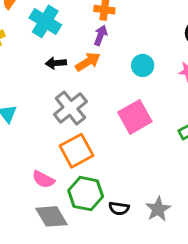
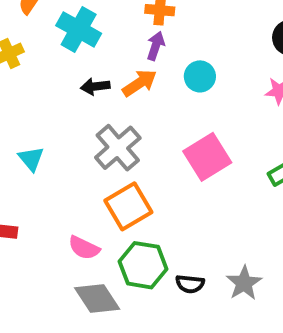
cyan circle: (143, 65) -> (200, 76), moved

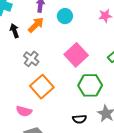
black arrow: (95, 86) -> (14, 31), turned 88
gray cross: (118, 148) -> (31, 59), size x0.7
green hexagon: (143, 265) -> (90, 85), moved

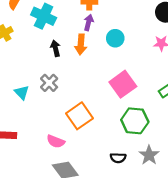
orange arrow: (36, 25) -> (81, 44), turned 132
gray cross: (31, 59) -> (49, 83), moved

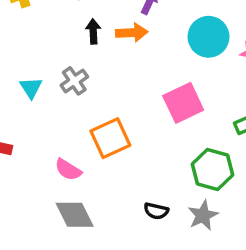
cyan circle: (115, 38) -> (208, 37), moved, size x1.5
orange arrow: (81, 44) -> (132, 33), turned -108
green hexagon: (135, 121) -> (212, 169), moved

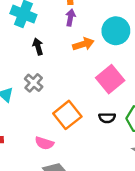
orange arrow: (132, 33) -> (83, 44), moved
black semicircle: (156, 211) -> (107, 118), moved

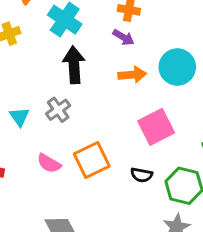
purple arrow: (70, 18) -> (123, 37), turned 98
black arrow: (38, 46) -> (74, 65), size x1.6
pink semicircle: (44, 143) -> (49, 163), moved

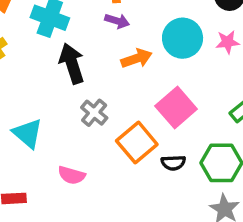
gray cross: (58, 110) -> (94, 113), moved
cyan triangle: (19, 117) -> (28, 133), size x1.4
orange square: (92, 160) -> (137, 143), moved

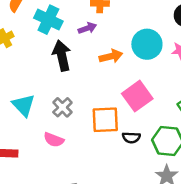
purple arrow: (117, 21) -> (87, 28), moved, turned -42
gray cross: (94, 113) -> (62, 107), moved
orange square: (137, 143) -> (105, 120), turned 32

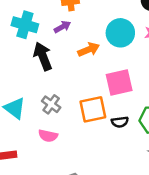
pink square: (137, 96) -> (119, 83), turned 32

